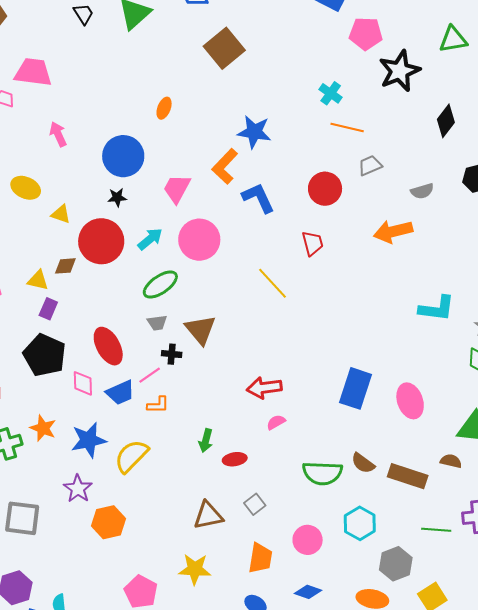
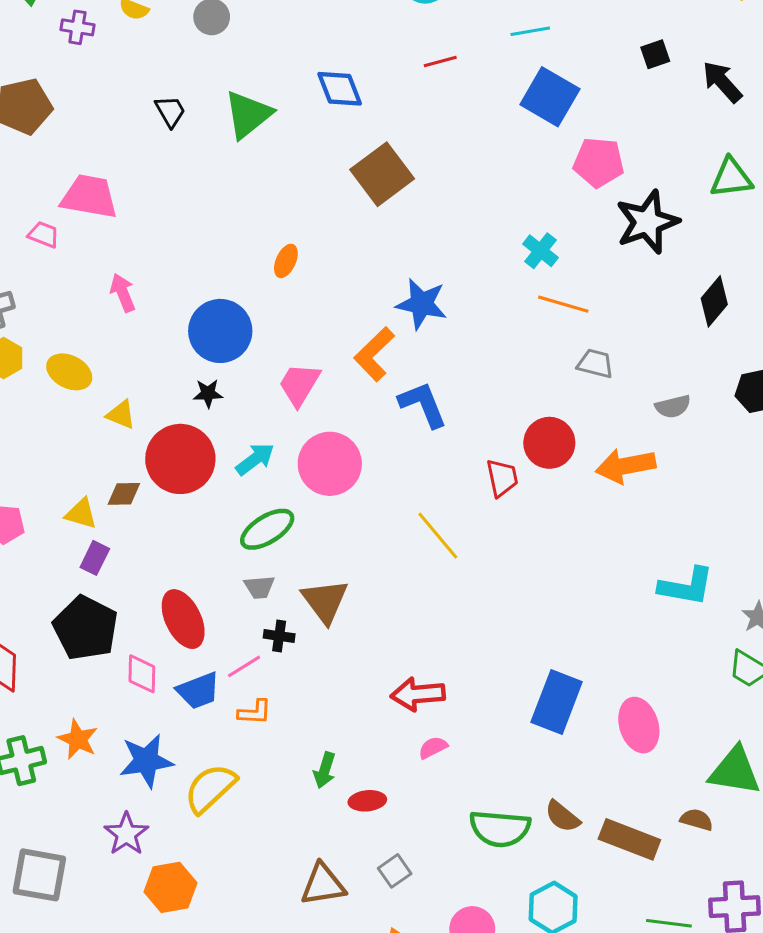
gray trapezoid: (370, 166) -> (595, 364), turned 35
red circle: (325, 189) -> (549, 443), moved

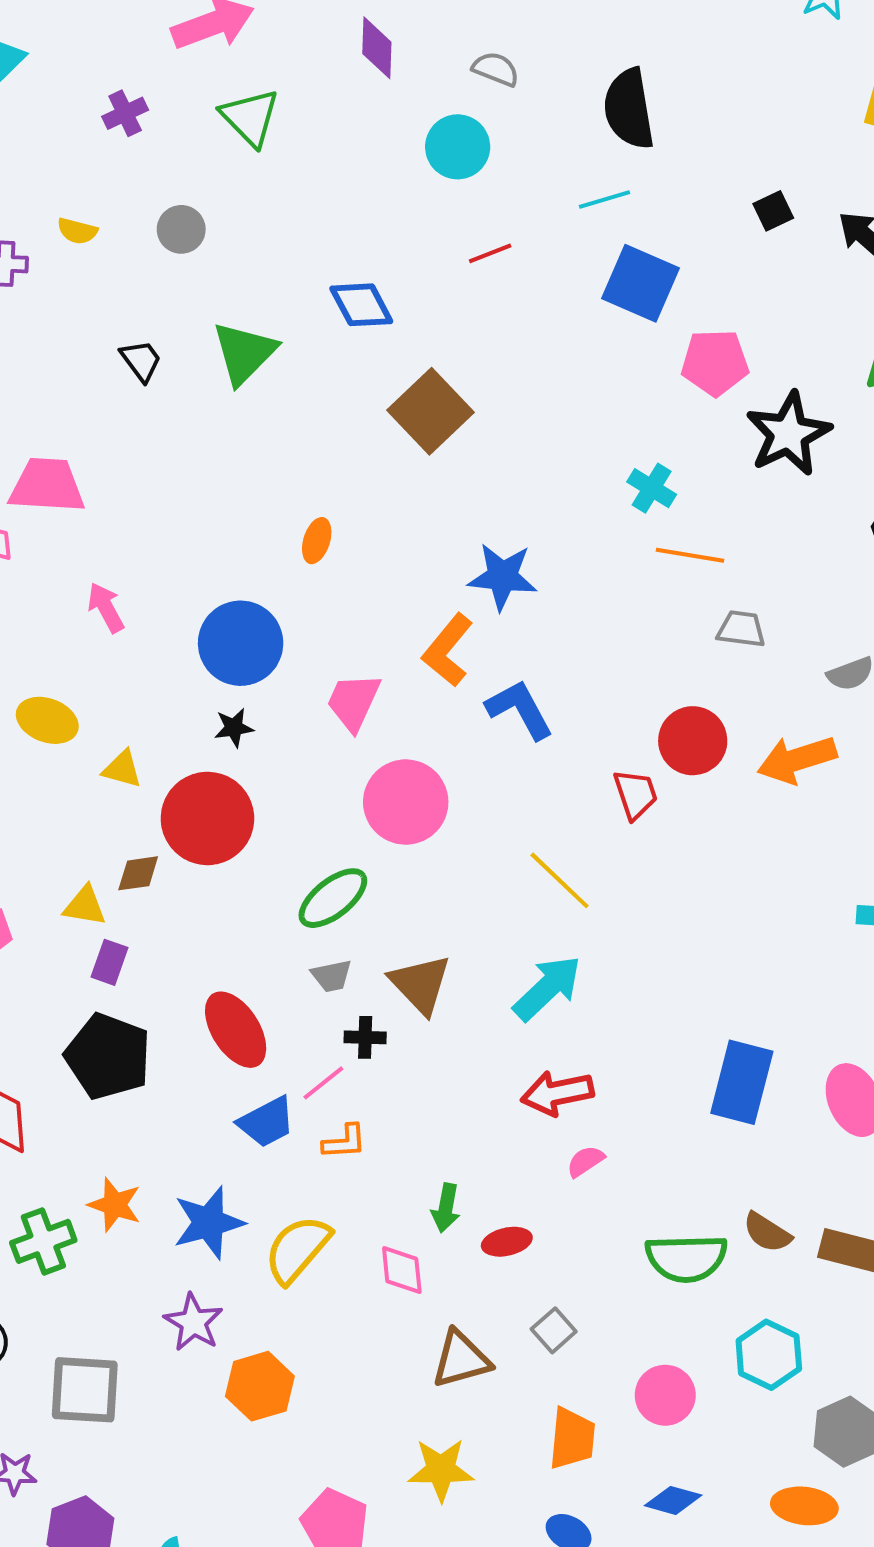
cyan arrow: (255, 459) -> (547, 988), moved, size x1.4
pink diamond: (142, 674) -> (402, 1270), moved

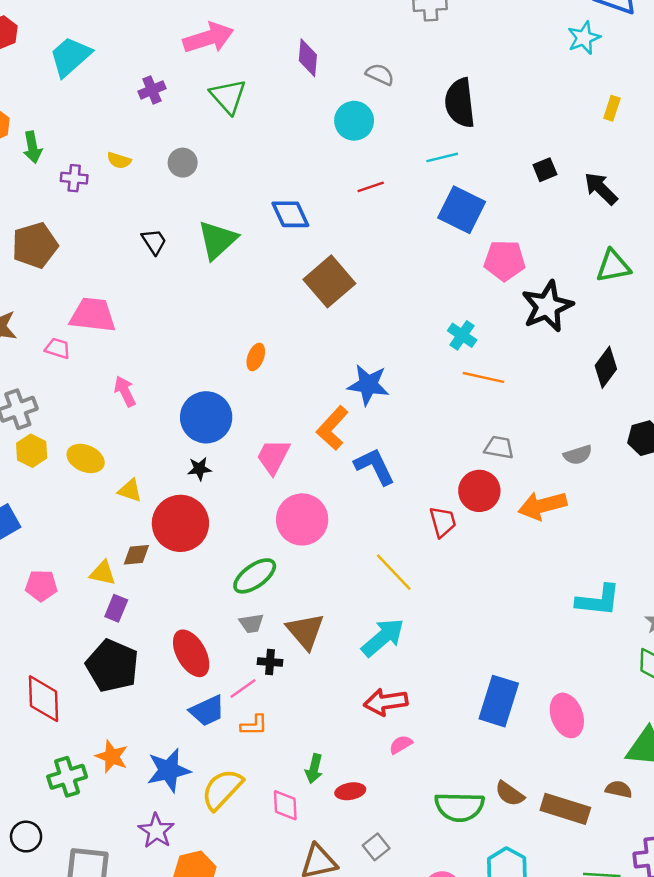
gray trapezoid: (741, 629) -> (499, 447), moved

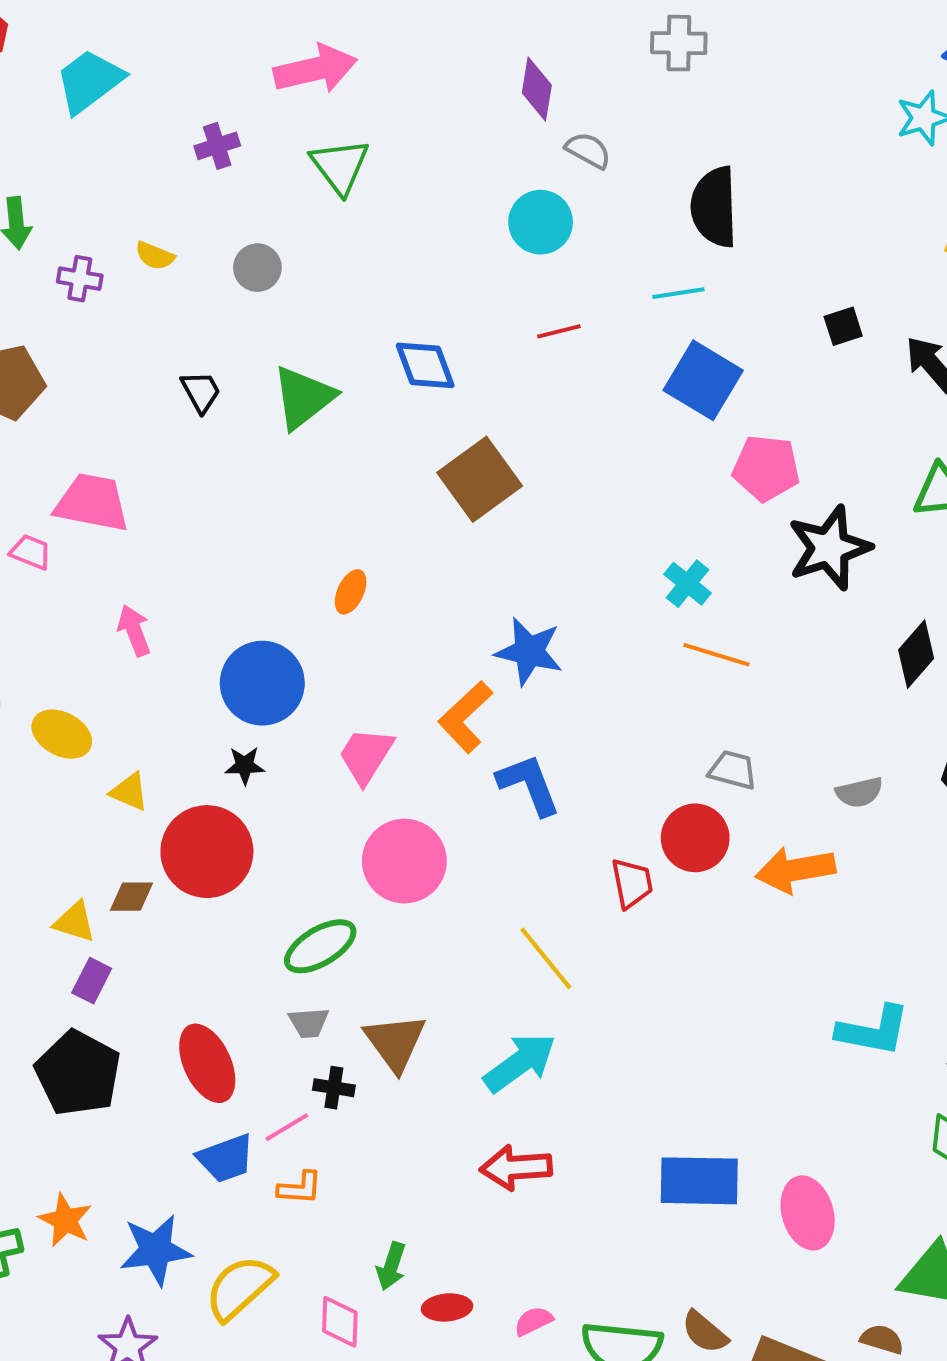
purple diamond: (308, 58) -> (537, 89), moved
blue rectangle: (499, 701) -> (699, 1181), turned 69
pink semicircle: (401, 745) -> (533, 1321), moved

